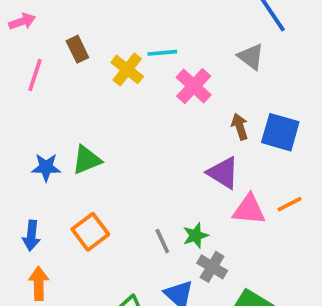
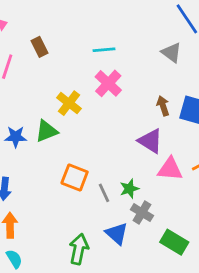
yellow cross: (127, 69) -> (69, 103), moved
pink cross: (194, 86) -> (108, 83), moved
orange square: (90, 232) -> (75, 177), moved, turned -32

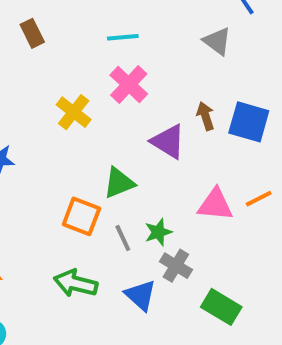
green triangle: (47, 131) -> (119, 183), moved
purple triangle: (150, 141) -> (168, 142), moved
green arrow: (79, 249) -> (76, 283), moved, turned -88

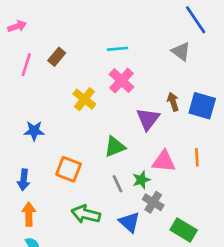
brown rectangle: (32, 33) -> (57, 57), moved, turned 66
purple triangle: (168, 142) -> (148, 119), turned 35
orange line: (259, 199) -> (197, 157), moved, turned -66
pink triangle: (215, 205) -> (164, 161), moved
orange square: (81, 216) -> (69, 169), moved

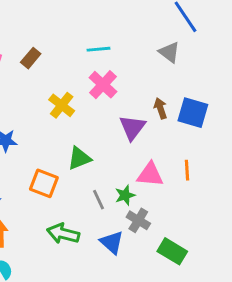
green triangle: (115, 147) -> (79, 158), moved

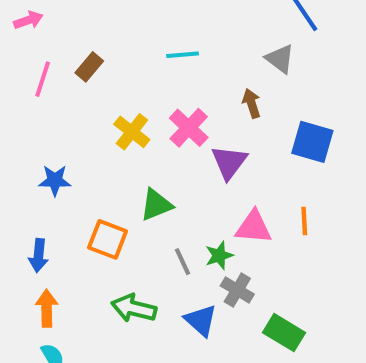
pink cross: (103, 85) -> (189, 128), moved
brown arrow: (160, 108) -> (252, 103), moved

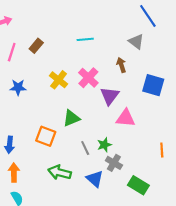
blue star: (55, 180) -> (18, 87), moved
orange line: (304, 221) -> (162, 150), moved
pink triangle: (254, 227) -> (126, 118), moved

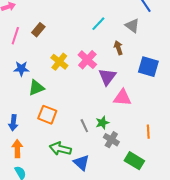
cyan line: (85, 39) -> (98, 24), moved, turned -42
green triangle: (71, 118) -> (36, 88), moved
orange line: (162, 150) -> (148, 132), moved
blue triangle: (95, 179) -> (81, 163), moved

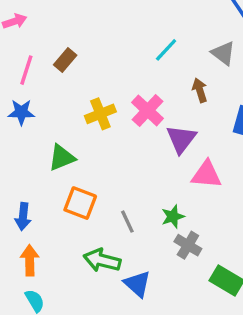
yellow cross: (59, 62) -> (100, 114), turned 30
blue star: (21, 69) -> (21, 112), moved
gray line: (84, 126) -> (127, 222), moved

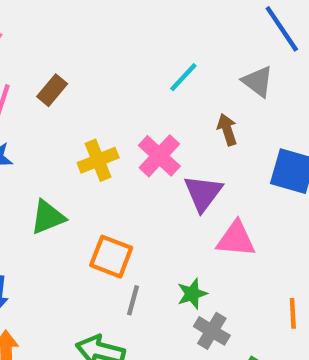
orange square: (80, 203) -> (111, 257), moved
gray line: (127, 222) -> (133, 300), turned 40

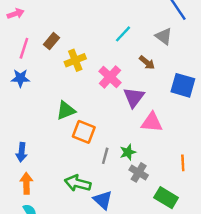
brown arrow: (227, 130) -> (147, 63), turned 147
yellow cross: (98, 160) -> (75, 60), moved
green triangle: (48, 217) -> (66, 110), moved
gray line: (133, 300) -> (105, 156), moved

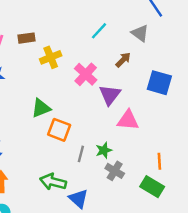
brown rectangle: (51, 41) -> (27, 38), turned 42
brown arrow: (147, 63) -> (123, 60), turned -84
green rectangle: (166, 198) -> (152, 187), moved

